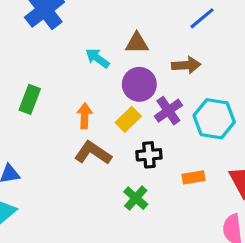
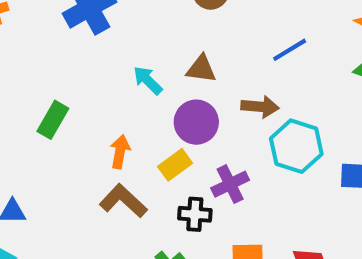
purple cross: (168, 111) -> (230, 184), moved
cyan hexagon: (214, 119) -> (296, 146), moved

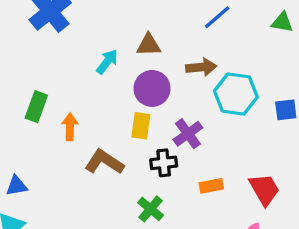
cyan arrow: (148, 80) -> (107, 62), turned 92
orange arrow: (120, 152) -> (70, 127), moved
yellow rectangle: (175, 165) -> (141, 126), turned -36

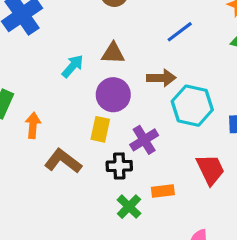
red trapezoid: (264, 189) -> (210, 169), moved
green cross: (151, 209) -> (129, 207), moved

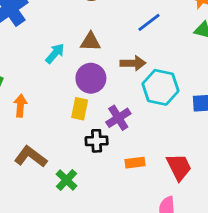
brown L-shape: (63, 161) -> (31, 157), moved
red trapezoid: (210, 169) -> (179, 167), moved
green cross: (129, 207) -> (66, 180), moved

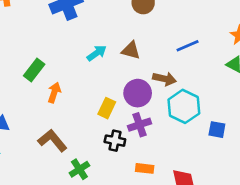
purple circle: (91, 78) -> (138, 93), moved

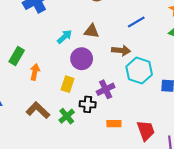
purple circle: (138, 93) -> (82, 59), moved
yellow rectangle: (107, 108) -> (68, 84), moved
green cross: (79, 169) -> (67, 116), moved

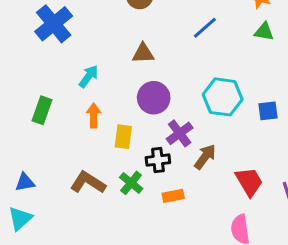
cyan arrow: (65, 37) -> (89, 76), moved
brown arrow: (121, 50) -> (205, 157), moved, turned -48
purple circle: (82, 59) -> (154, 98), moved
orange arrow: (35, 72) -> (94, 115), moved
orange rectangle: (114, 124) -> (173, 196), moved

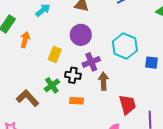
orange arrow: (94, 115) -> (25, 40), moved
brown arrow: (205, 157) -> (103, 81), turned -54
brown L-shape: (88, 183) -> (28, 98), moved

